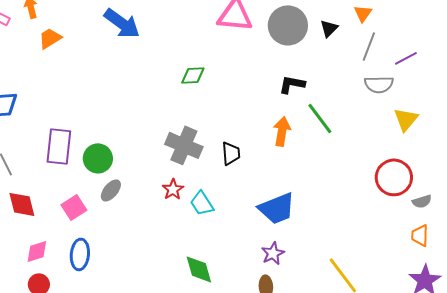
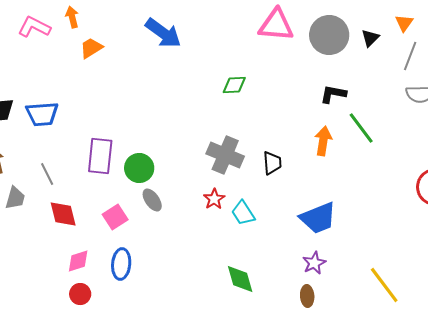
gray ellipse: (111, 190) -> (152, 200), turned -75

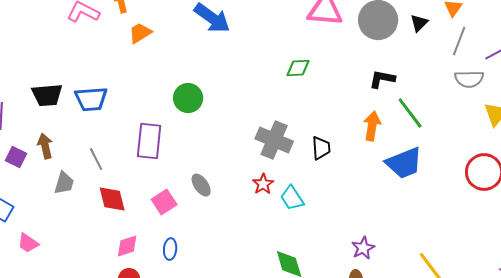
green diamond: (234, 85) -> (298, 68), moved
green circle: (139, 168) -> (188, 98), moved
blue trapezoid: (318, 218) -> (404, 163), moved
blue ellipse: (121, 264) -> (170, 249), size x0.7

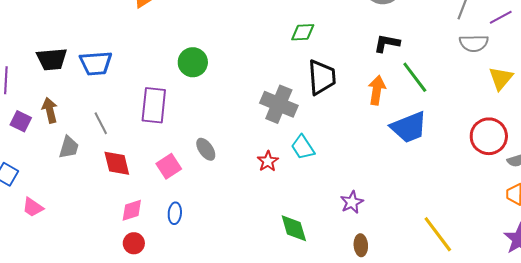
black trapezoid: (321, 148) -> (322, 77), moved, size x1.5
red star: (263, 184) -> (268, 161), moved
cyan trapezoid: (292, 198) -> (303, 147), moved
purple star: (363, 248) -> (352, 202), moved

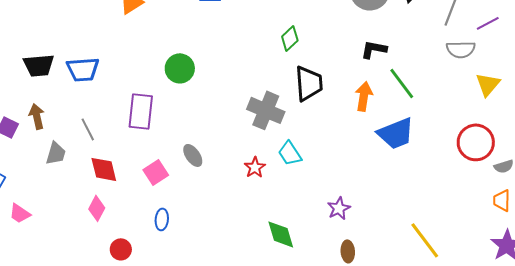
green diamond: (303, 32) -> (290, 38), turned -40
pink diamond: (132, 210) -> (97, 208), moved, turned -45

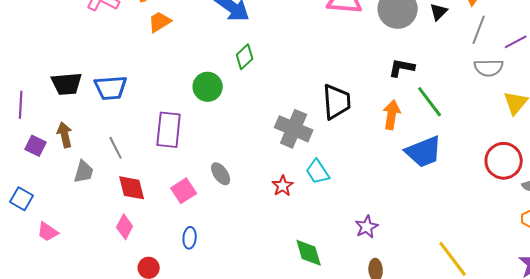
green diamond: (290, 38) -> (245, 57), moved

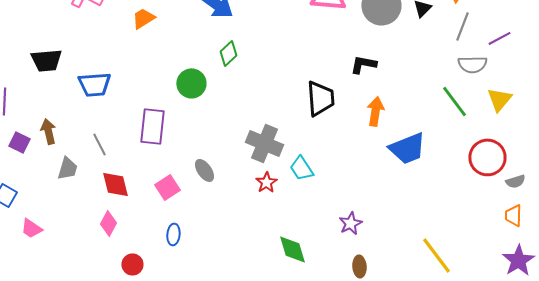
black L-shape: (402, 68) -> (363, 64), moved
black trapezoid: (67, 84) -> (46, 60), moved
green line: (430, 102) -> (454, 101), moved
gray cross: (294, 129) -> (264, 143), moved

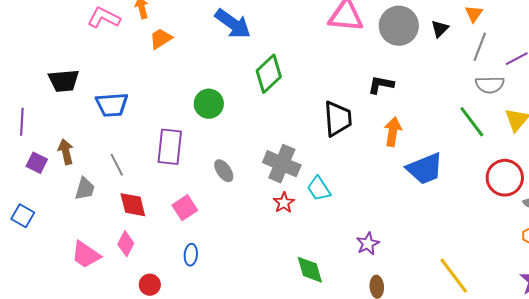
green diamond: (228, 53) -> (269, 74), moved, size x1.5
gray ellipse: (204, 170) -> (224, 171), moved
pink trapezoid: (31, 228) -> (86, 255), moved, size x1.4

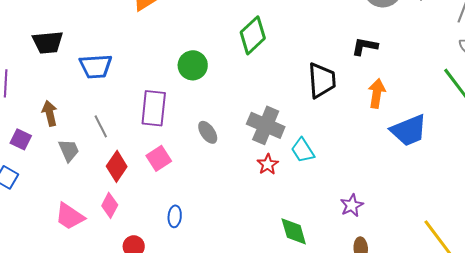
purple square: (37, 163) -> (21, 139), moved
gray trapezoid: (85, 189) -> (69, 150), turned -40
red diamond: (133, 205) -> (117, 166), turned 48
pink square: (185, 208) -> (159, 158), moved

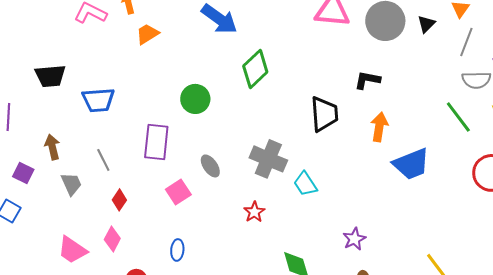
pink square: (159, 158) -> (178, 192), moved
red star: (268, 164) -> (254, 212), moved
red diamond: (117, 166) -> (119, 200), size x0.7

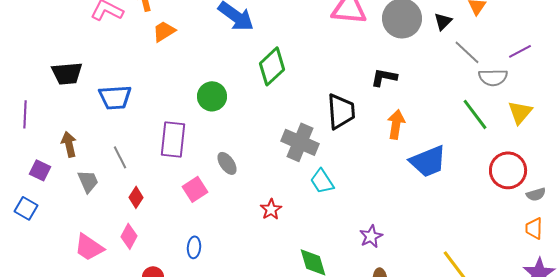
gray line: (466, 42) -> (467, 52), moved, turned -68
gray cross: (268, 159) -> (300, 142), moved

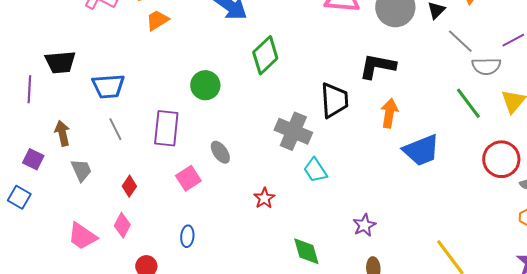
black L-shape: (384, 77) -> (377, 66), size x1.4
purple line: (25, 114) -> (29, 89), moved
gray line: (120, 157) -> (115, 129), moved

